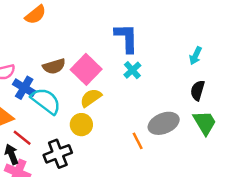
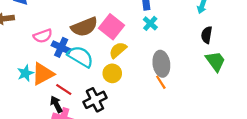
brown semicircle: (54, 66) -> (84, 27), size x1.4
gray ellipse: (164, 123) -> (161, 64), moved, turned -70

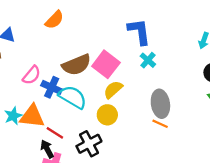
pink semicircle: (43, 36) -> (32, 75), turned -30
orange triangle: (43, 74) -> (32, 116), turned 35
orange line: (161, 82) -> (160, 124), turned -32

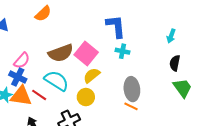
cyan cross: (148, 60) -> (122, 51), turned -32
blue cross: (52, 87) -> (18, 77), moved
red line: (55, 133) -> (39, 95), moved

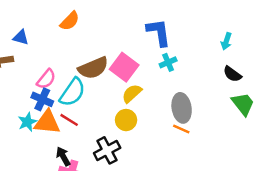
cyan cross: (122, 51) -> (168, 62), turned -32
black semicircle: (175, 63) -> (232, 74), turned -63
cyan semicircle: (56, 81) -> (72, 92), moved, turned 95

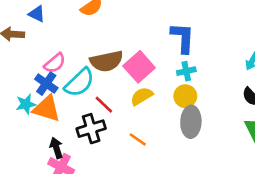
red line: (69, 120) -> (104, 105), moved
yellow circle: (126, 120) -> (185, 96), moved
orange line: (181, 129) -> (138, 139), moved
black cross: (107, 150) -> (91, 129), moved

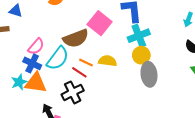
pink square: (139, 67) -> (100, 23), moved
cyan cross: (186, 71) -> (139, 36), size x1.5
yellow semicircle: (142, 96) -> (108, 61), turned 48
orange line: (138, 139) -> (86, 62), moved

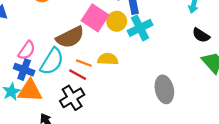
yellow circle: (141, 55) -> (117, 21), moved
gray ellipse: (149, 74) -> (164, 89), moved

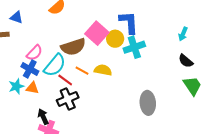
red line: (78, 75) -> (65, 80), moved
orange triangle: (30, 91) -> (32, 88), size x0.6

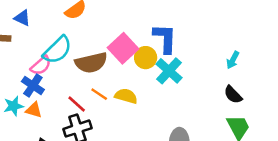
cyan cross: (134, 47) -> (169, 71), turned -35
cyan semicircle: (55, 65) -> (57, 50), moved

